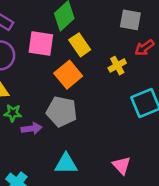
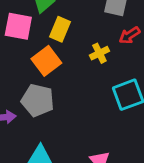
yellow rectangle: (80, 45) -> (60, 29), turned 55

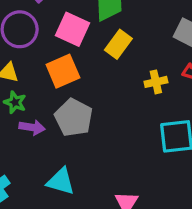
orange square: (46, 61) -> (63, 71), moved

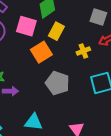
orange square: (63, 71) -> (41, 52), moved
gray pentagon: (74, 118) -> (57, 83), moved

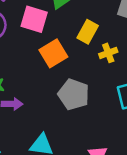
yellow rectangle: (56, 31) -> (88, 32), moved

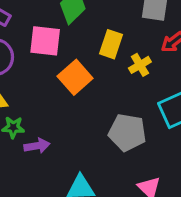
gray pentagon: (74, 94) -> (127, 132), moved

